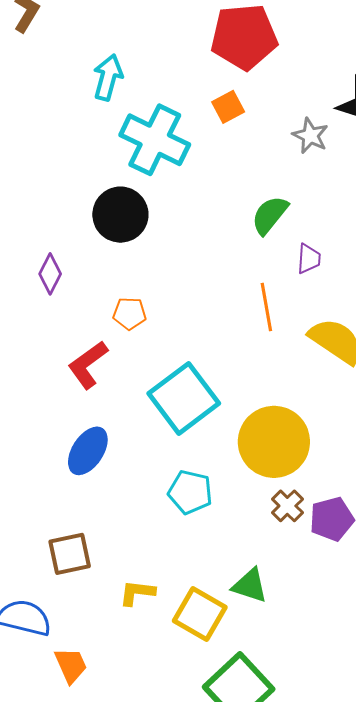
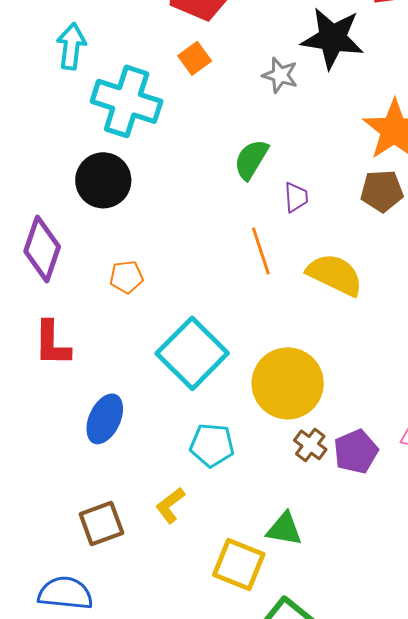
purple diamond: (50, 274) -> (42, 249), size x1.6
red L-shape: (88, 365) -> (52, 344), moved, turned -45
yellow L-shape: (137, 593) -> (170, 505), moved, turned -36

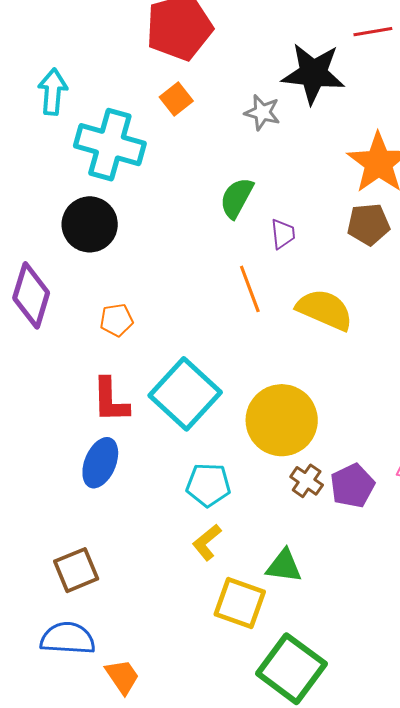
red L-shape: (52, 344) -> (110, 400), moved
yellow L-shape: (170, 505) -> (207, 542), moved
brown square: (101, 523) -> (76, 570), moved

